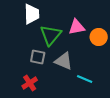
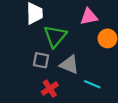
pink triangle: (77, 27) -> (89, 17), moved
red cross: (30, 83) -> (50, 89), moved

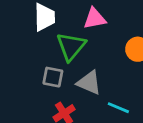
pink triangle: (89, 17) -> (95, 19), moved

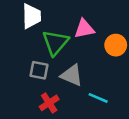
pink triangle: (95, 19) -> (84, 29), moved

